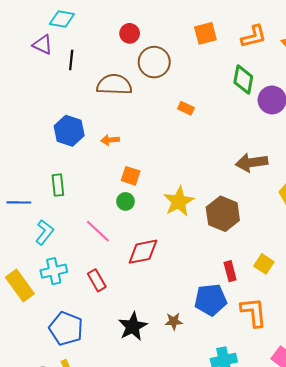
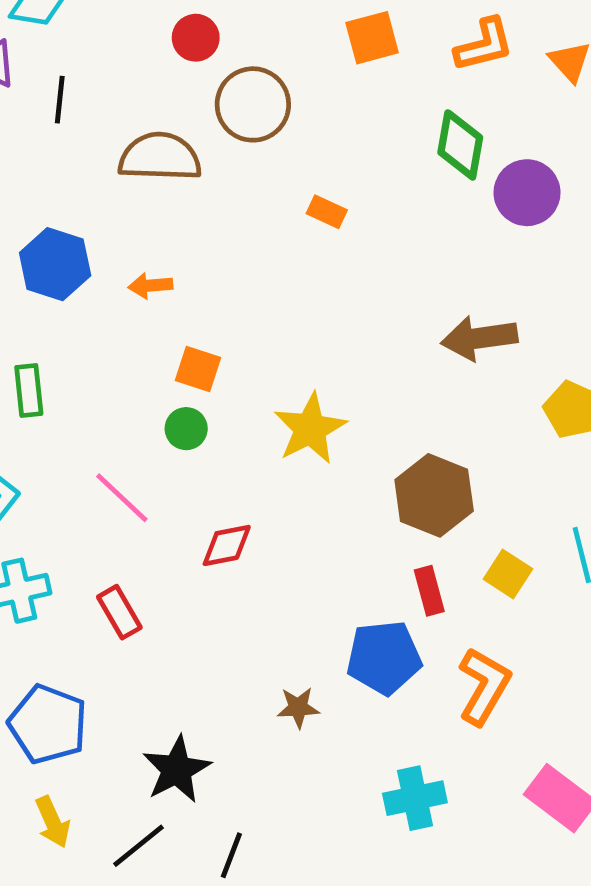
brown hexagon: (223, 214) -> (434, 495), moved
red diamond: (143, 252) -> (227, 545), size x0.7
orange L-shape: (254, 312) -> (484, 686), turned 36
black star: (133, 326) -> (177, 769), moved

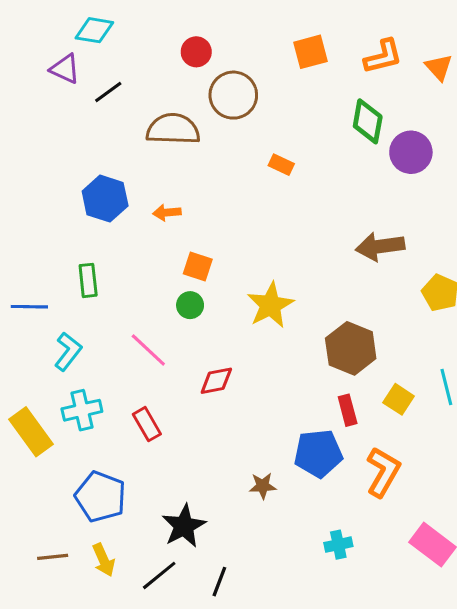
black line: (60, 100) -> (108, 92), turned 48
cyan cross: (415, 798) -> (338, 545), size x0.7

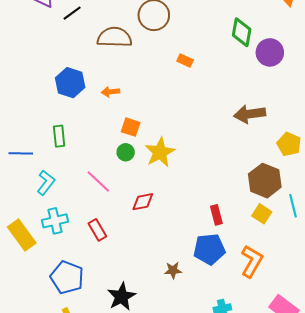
yellow star: (270, 305) -> (160, 152), moved
brown hexagon: (351, 348) -> (265, 181), moved
red rectangle: (348, 410) -> (216, 215), moved

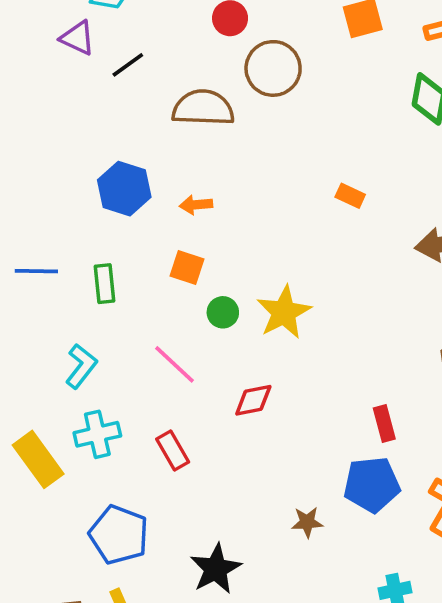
orange rectangle: (185, 61) -> (350, 196), moved
orange square: (131, 127) -> (187, 267), moved
blue line: (21, 153) -> (36, 271), moved

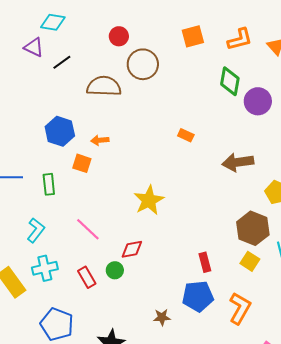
orange square: (187, 267) -> (82, 163), moved
green circle: (223, 312) -> (115, 270), moved

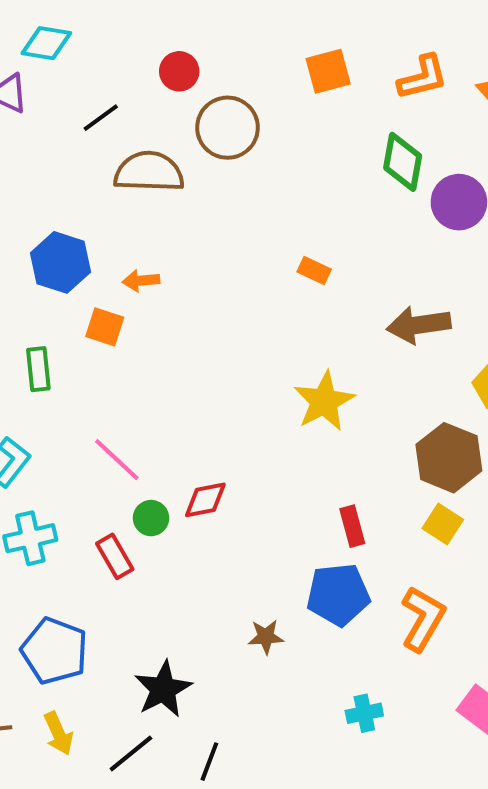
black line: (62, 62) -> (101, 118), moved
yellow star: (149, 200) -> (324, 401), moved
green circle: (115, 270) -> (151, 518), moved

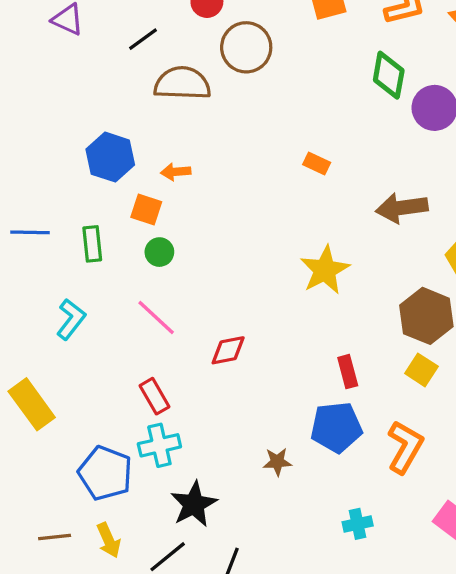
green circle: (151, 518) -> (159, 252), moved
cyan cross: (30, 538) -> (159, 445), moved

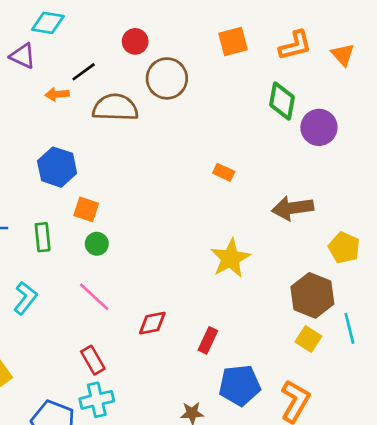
orange arrow: (176, 172) -> (57, 94), moved
red rectangle: (348, 372) -> (208, 340), moved, turned 40

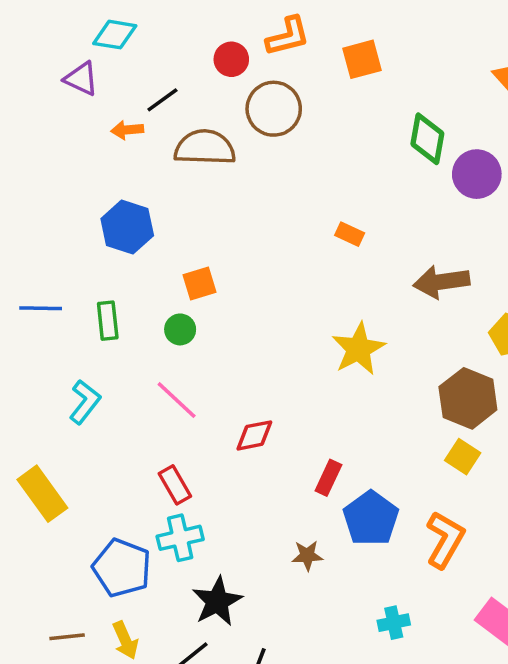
orange L-shape: (295, 45) -> (288, 36), moved
orange square: (86, 209) -> (200, 284), moved, turned -35
red rectangle: (208, 340) -> (328, 478), moved
blue pentagon: (240, 385) -> (371, 518), turned -30

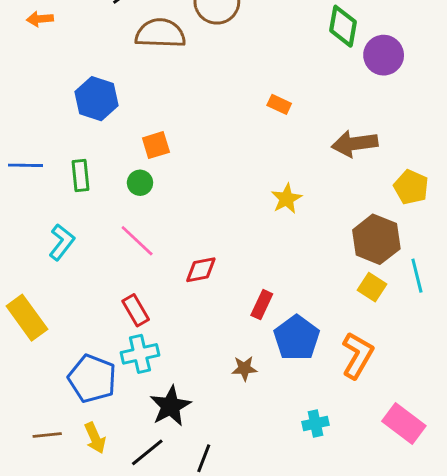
orange arrow: (127, 130) -> (40, 19), moved
yellow star: (358, 349) -> (286, 199), size x0.7

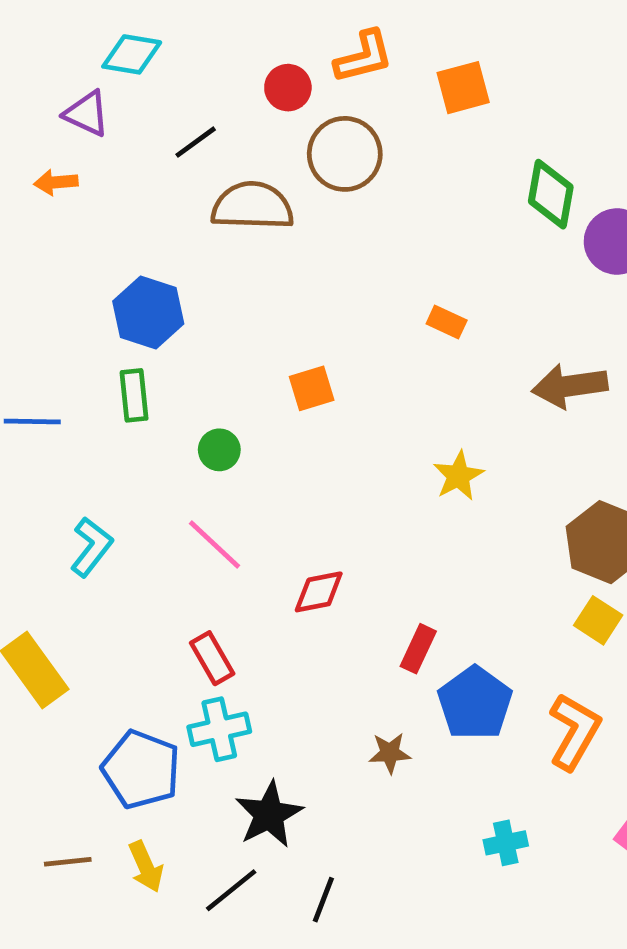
orange square: (156, 145) -> (312, 388), moved
green rectangle: (81, 175) -> (134, 395), moved

